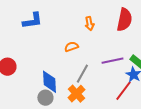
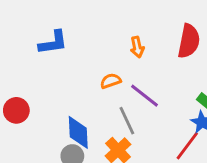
purple line: (112, 61) -> (145, 96), moved, turned 50
gray line: (82, 74) -> (127, 121), turned -54

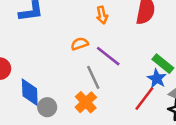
blue diamond: (78, 132) -> (30, 92), moved

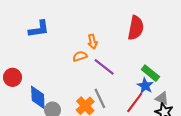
orange arrow: (102, 15) -> (93, 42), moved
gray line: (93, 77) -> (100, 98), moved

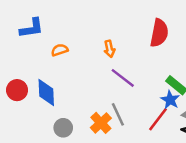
blue L-shape: (39, 29) -> (32, 28), moved
orange semicircle: (80, 56) -> (60, 50), moved
blue diamond: (38, 97) -> (46, 93), moved

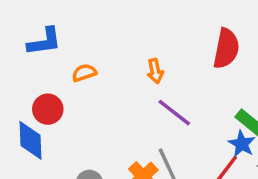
red circle: (17, 90) -> (48, 109), moved
blue diamond: (46, 93) -> (30, 140), moved

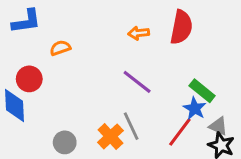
orange arrow: (155, 71) -> (139, 33), moved, turned 96

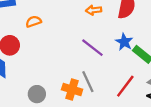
blue star: (195, 108) -> (124, 42), moved
orange cross: (110, 136) -> (72, 90), turned -30

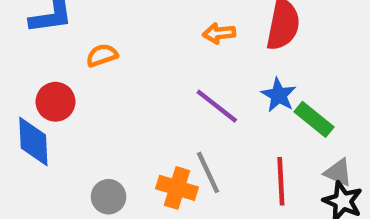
red line: (125, 86) -> (281, 181), turned -40

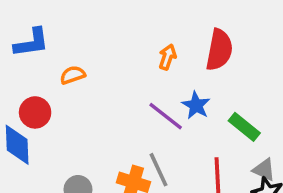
orange arrow: (219, 33) -> (167, 57), turned 115
blue star: (279, 95) -> (196, 105), moved

